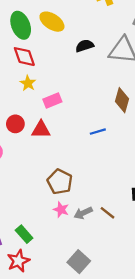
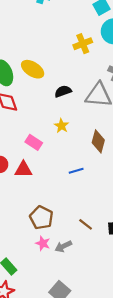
yellow star: (28, 83) -> (61, 126), moved
pink rectangle: (52, 101) -> (34, 142), turned 56
brown line: (108, 213) -> (86, 224), moved

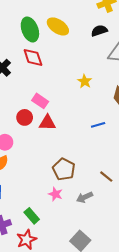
black semicircle: (63, 91) -> (99, 31), moved
pink rectangle: (34, 142) -> (40, 101), moved
pink star: (43, 243) -> (56, 194), moved

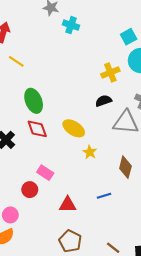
yellow ellipse: (58, 26) -> (74, 128), moved
red triangle: (47, 123) -> (68, 205), moved

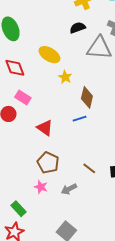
red diamond: (37, 129) -> (15, 68), moved
brown diamond: (125, 167) -> (87, 97), moved
red triangle: (68, 205) -> (45, 128), turned 36

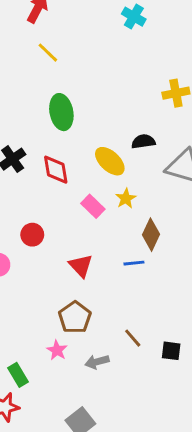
black semicircle: (78, 28) -> (143, 142), moved
pink rectangle: (23, 98) -> (93, 206), moved

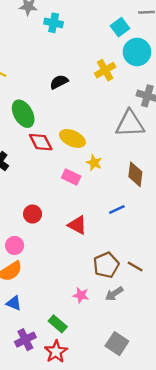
black semicircle: (143, 142) -> (59, 82), moved
red diamond: (56, 170) -> (41, 142), moved
brown diamond: (151, 235) -> (135, 174), moved
brown pentagon: (75, 317) -> (106, 265), moved, turned 30

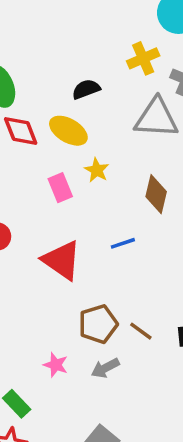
yellow cross: (105, 70) -> (143, 58), moved
black semicircle: (59, 82) -> (86, 89), moved
pink rectangle: (71, 177) -> (60, 188), turned 36
red triangle: (77, 225) -> (62, 260), size x1.4

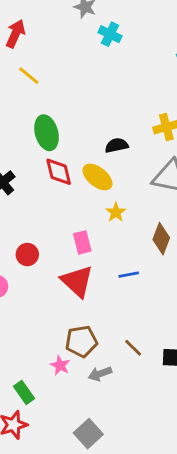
pink rectangle: (60, 188) -> (82, 242), moved
brown pentagon: (98, 324) -> (81, 341), moved

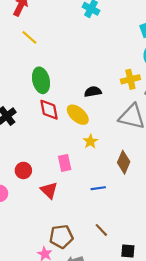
red triangle: (77, 281) -> (49, 190), moved, size x0.7
brown line: (133, 348) -> (101, 230), moved

